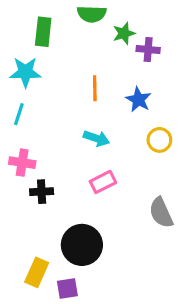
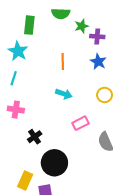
cyan star: (25, 72) -> (18, 51), turned 30
blue star: (138, 100) -> (98, 62), moved
pink rectangle: (103, 182) -> (81, 123), moved
black cross: (42, 192) -> (35, 137), moved, turned -32

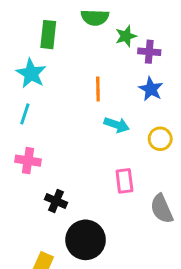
cyan arrow: (64, 94) -> (117, 125), moved
pink rectangle: (81, 123) -> (124, 181), turned -70
black cross: (35, 137) -> (56, 201), turned -32

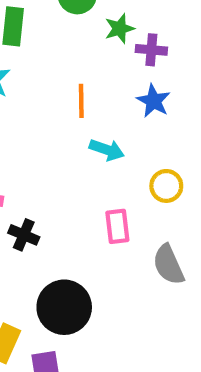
yellow circle: (160, 139) -> (166, 186), moved
black cross: (56, 201) -> (24, 235), moved

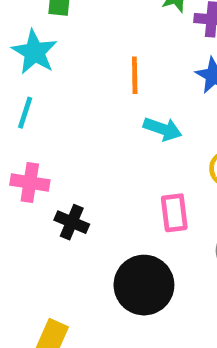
black circle: (64, 307) -> (144, 285), moved

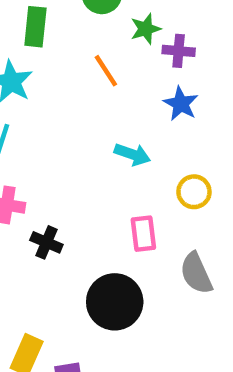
orange line: (135, 75) -> (106, 71), moved, turned -32

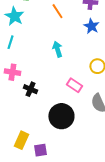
cyan arrow: (132, 154) -> (57, 49), moved, turned -126
pink rectangle: (143, 234) -> (74, 85), turned -49

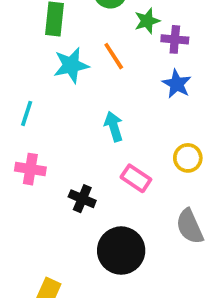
cyan star: (14, 16) -> (71, 65), moved, turned 30
pink rectangle: (74, 85) -> (136, 178), moved
black cross: (30, 89) -> (82, 199), moved

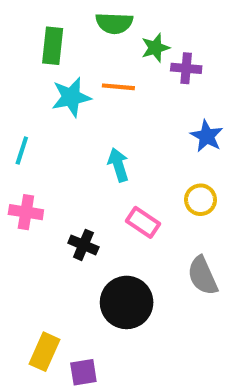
orange line: (114, 56) -> (118, 87), turned -52
blue star: (177, 84) -> (207, 136), moved

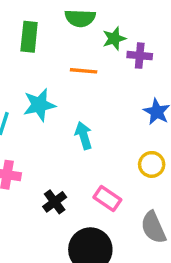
cyan star: (71, 97) -> (39, 105), moved
pink rectangle: (143, 222) -> (107, 198), moved
black cross: (83, 245) -> (55, 202), turned 30

